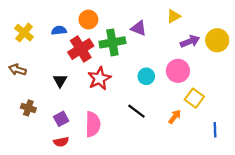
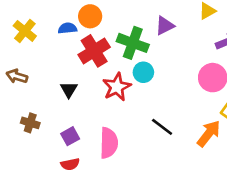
orange circle: (88, 20) -> (90, 16), moved
purple triangle: (139, 28) -> (165, 26), turned -49
green cross: (112, 42) -> (133, 43), turned 30
cyan circle: (146, 76) -> (143, 72), moved
orange arrow: (175, 117) -> (209, 134), size x1.5

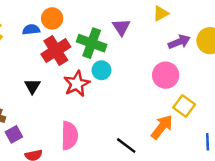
purple triangle: (165, 26) -> (121, 27), turned -36
black line: (162, 127) -> (126, 145), moved
purple square: (70, 136) -> (14, 134), moved

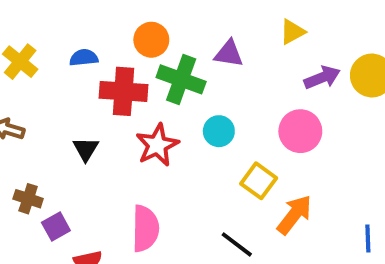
orange circle: (52, 18) -> (151, 40), moved
purple triangle: (121, 27) -> (229, 54), turned -48
red cross: (56, 50) -> (123, 91), turned 36
cyan circle: (101, 70) -> (219, 131), moved
yellow square: (184, 106) -> (259, 181), moved

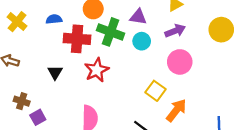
purple arrow: (322, 77) -> (175, 31), moved
cyan circle: (219, 131) -> (142, 41), moved

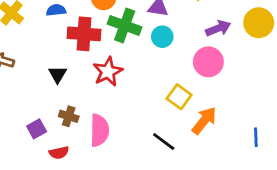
purple arrow: (175, 31) -> (218, 28), moved
brown cross: (22, 101) -> (69, 116), moved

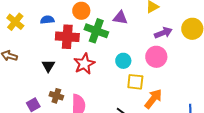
cyan circle: (162, 37) -> (123, 61), moved
yellow square: (179, 97) -> (135, 82), turned -30

